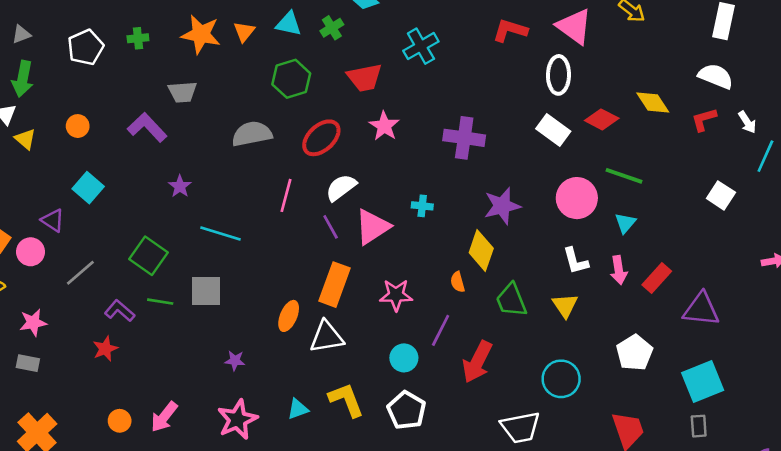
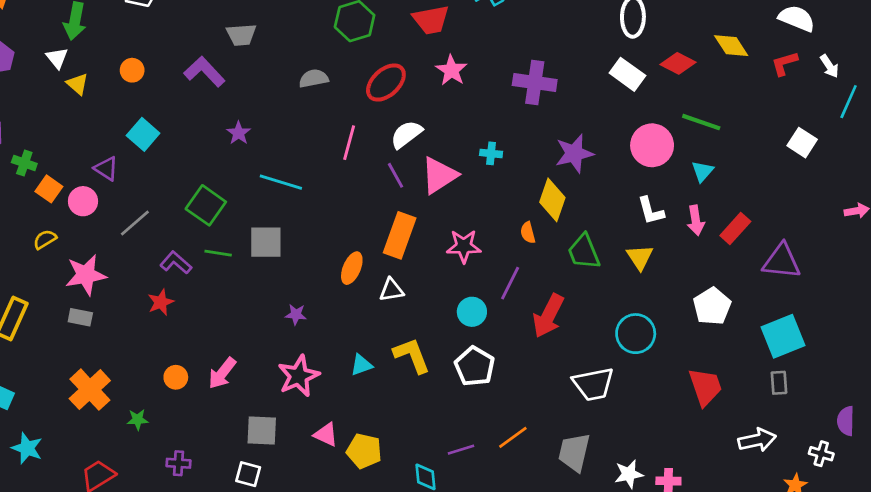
gray semicircle: (252, 134) -> (314, 78), size x0.7
pink star: (33, 323) -> (86, 275), size x1.4
white triangle: (327, 337) -> (391, 290), size x0.7

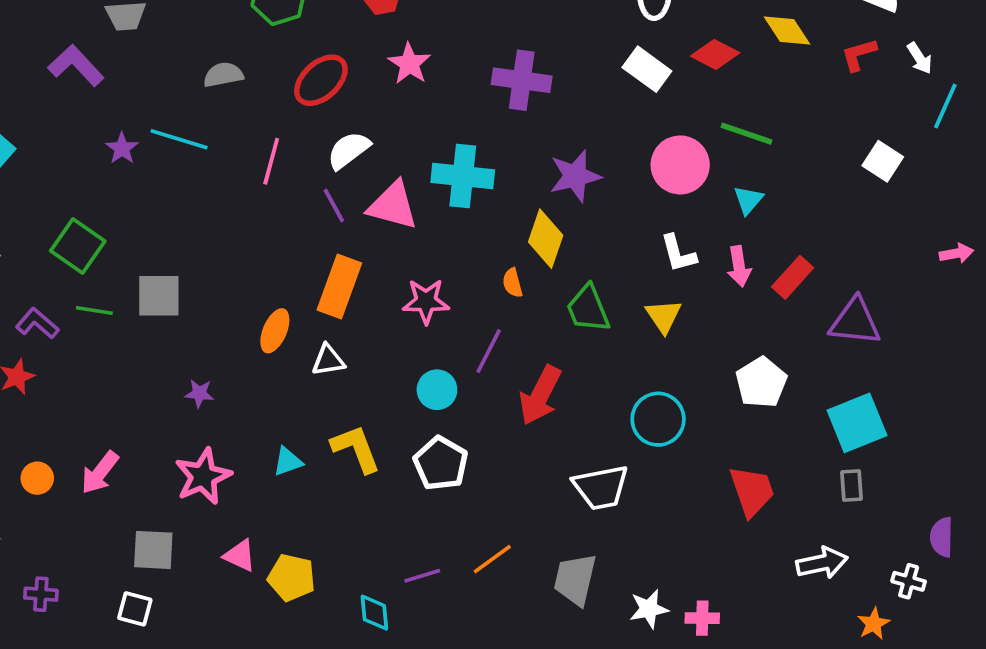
cyan cross: (491, 153) -> (463, 176), size x2.0
pink triangle: (439, 175) -> (393, 206), turned 48
cyan line: (281, 182) -> (179, 139), moved

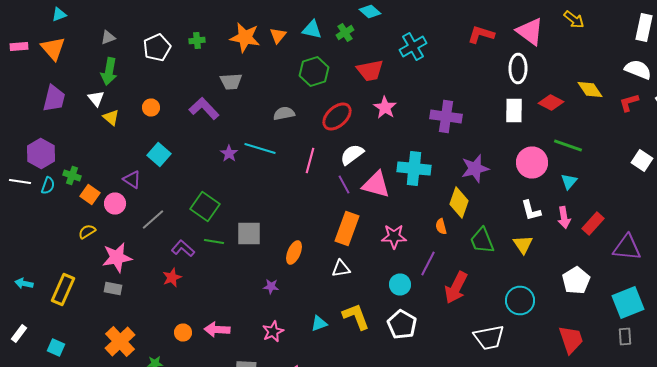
white rectangle: (647, 69) -> (514, 110), turned 55
orange ellipse: (275, 331) -> (294, 252), moved
pink arrow: (100, 473) -> (217, 330), turned 55
pink star: (203, 476) -> (273, 332), size x0.7

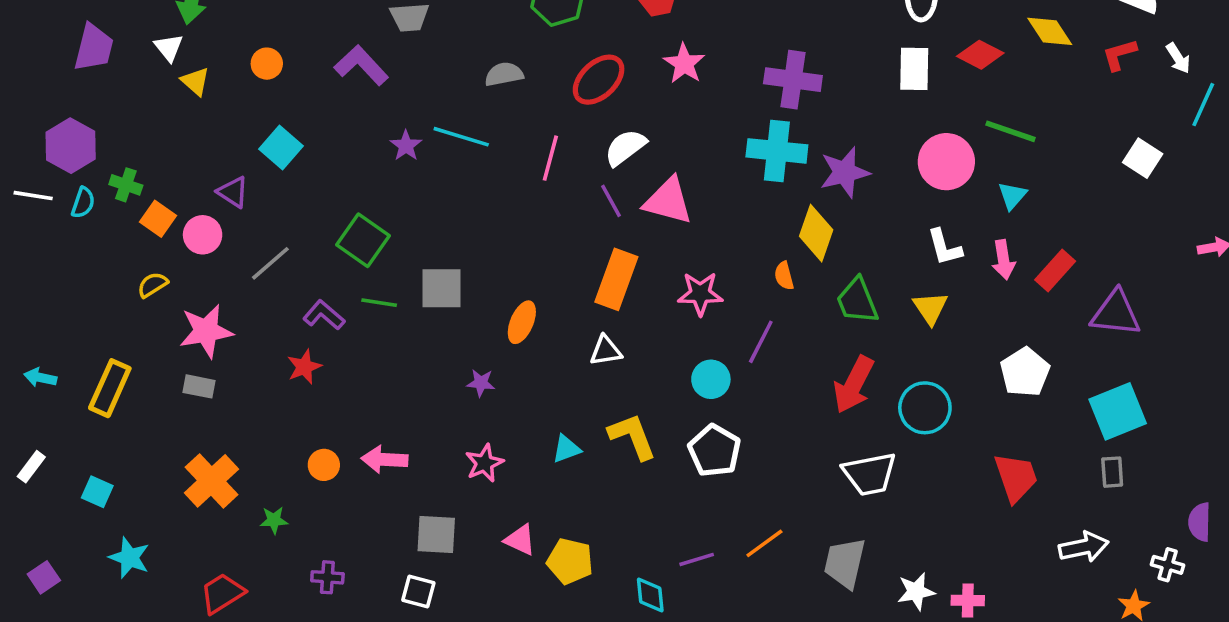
cyan cross: (414, 168) -> (777, 151), moved
red arrow: (456, 288) -> (854, 385), moved

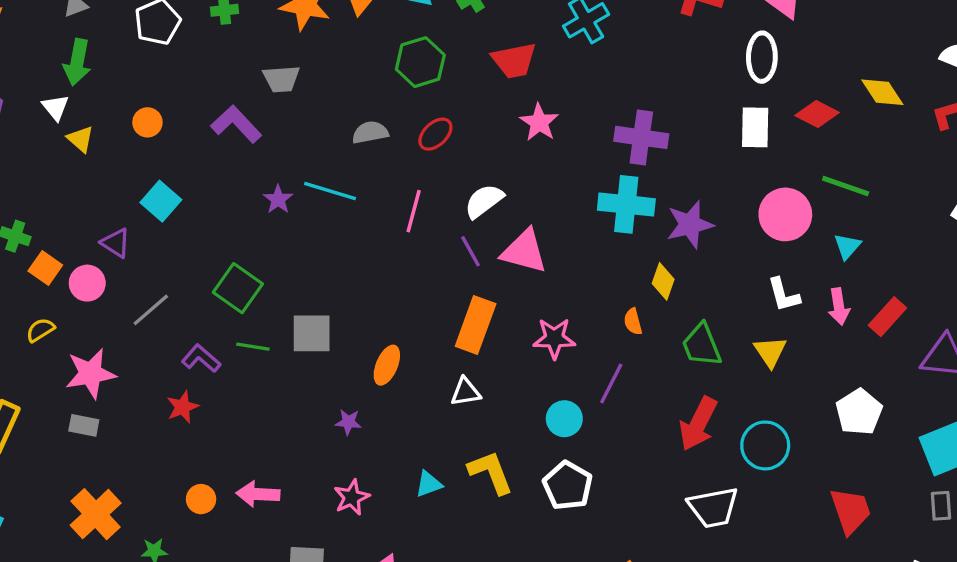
red ellipse: (599, 80) -> (435, 134), moved, size x0.7
yellow diamond: (816, 233) -> (663, 281), size x0.7

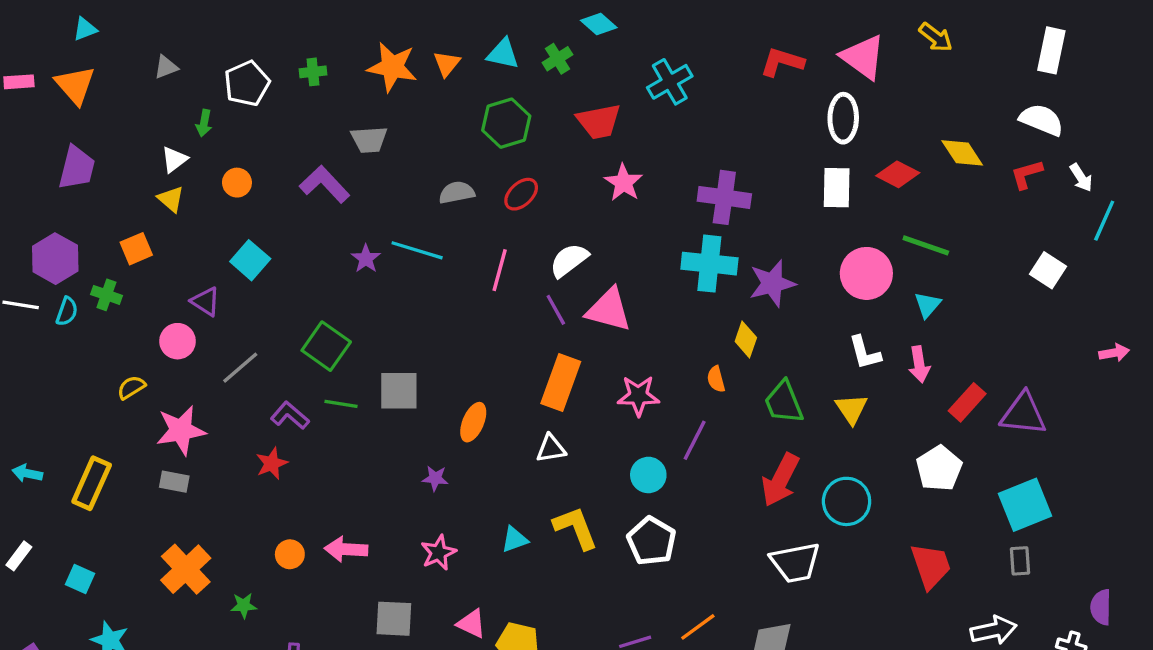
green arrow: (77, 62) -> (204, 123), moved, size x0.6
white triangle: (55, 107) -> (174, 159), moved, turned 32
orange square: (45, 268) -> (136, 249), moved, turned 32
red rectangle: (887, 317) -> (967, 402), moved

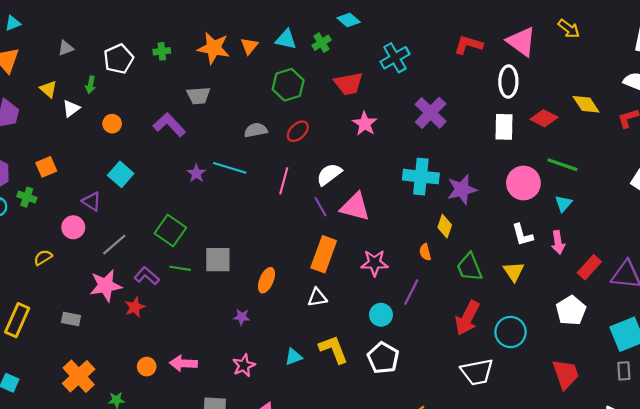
purple cross: (724, 197) -> (431, 113), moved, turned 36
yellow triangle: (171, 199) -> (48, 89), moved
pink star: (181, 430) -> (106, 286), moved

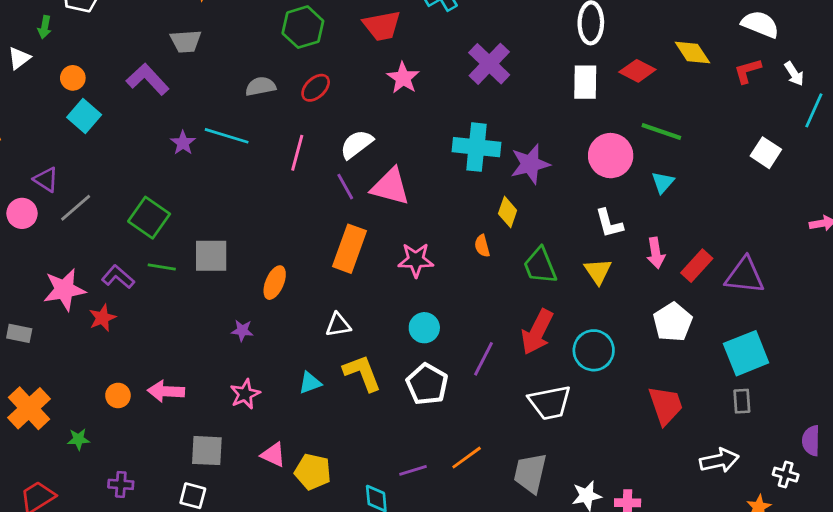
cyan square: (121, 174) -> (84, 116), moved
pink arrow: (558, 242) -> (656, 253), moved
gray line: (114, 245) -> (76, 208), moved
purple line: (411, 292) -> (484, 359), moved
white triangle: (317, 297) -> (338, 325), moved

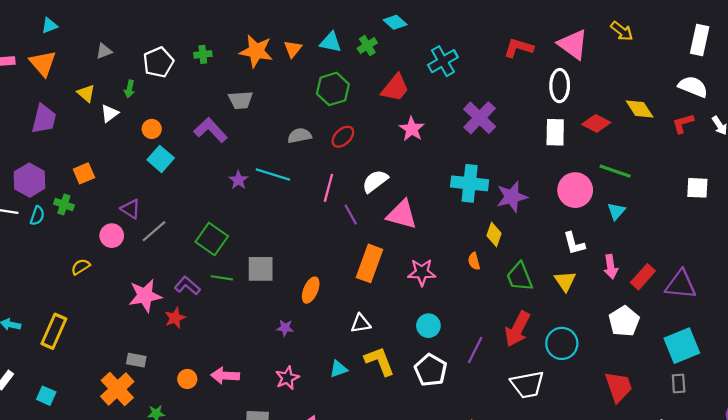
red trapezoid: (382, 26) -> (395, 88), turned -40
white square: (766, 153) -> (697, 188), turned -30
purple line: (345, 187) -> (351, 215), moved
gray rectangle: (19, 333) -> (136, 360), moved

